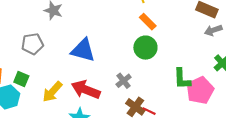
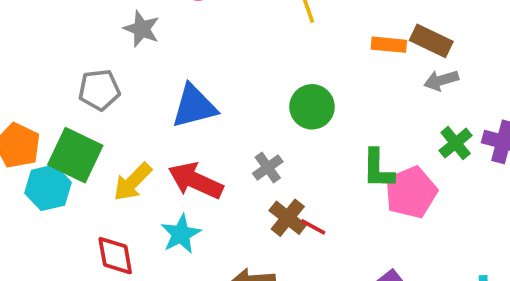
orange rectangle: (148, 22) -> (389, 45), moved, turned -42
blue triangle: (83, 50) -> (194, 106), turned -32
green square: (21, 79) -> (75, 155), size x1.8

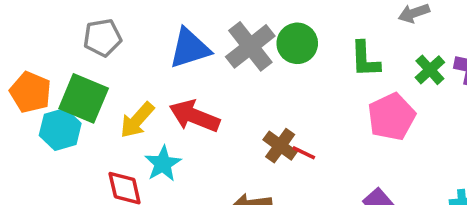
gray cross: (268, 168) -> (250, 46), moved, size x1.8
green L-shape: (378, 169) -> (365, 59), moved
cyan star: (181, 234) -> (163, 164), moved

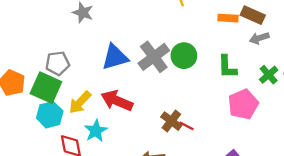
gray pentagon: (102, 38) -> (57, 63), moved
cyan hexagon: (60, 129) -> (50, 115), moved

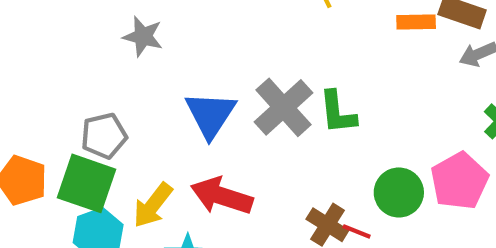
green circle: (184, 56) -> (399, 192), moved
blue triangle: (115, 57) -> (210, 115), turned -36
green L-shape: (227, 67) -> (338, 112), moved

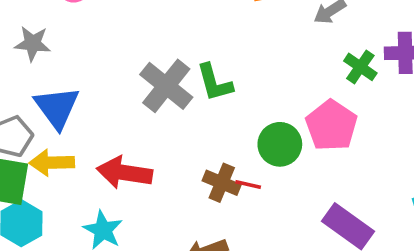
blue triangle: (210, 115) -> (57, 107), moved
yellow arrow: (153, 205) -> (52, 163), moved, turned 60

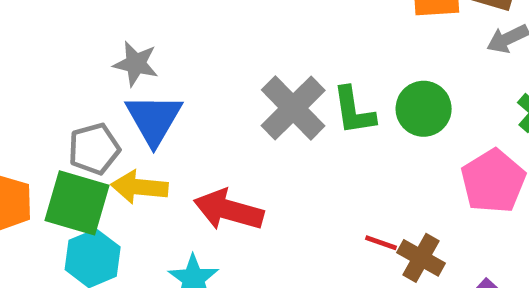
gray star: (33, 43) -> (136, 64), moved
green circle: (280, 144) -> (424, 109), moved
brown cross: (222, 183) -> (421, 258), moved

